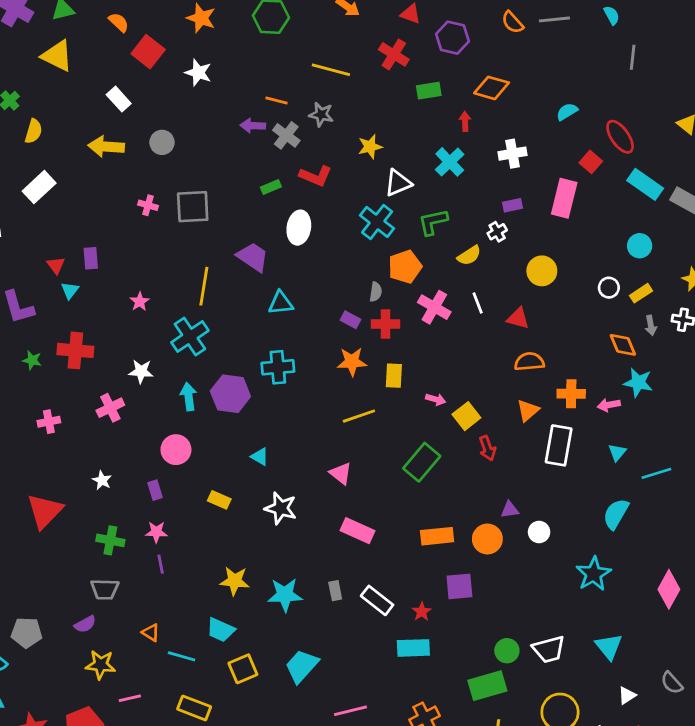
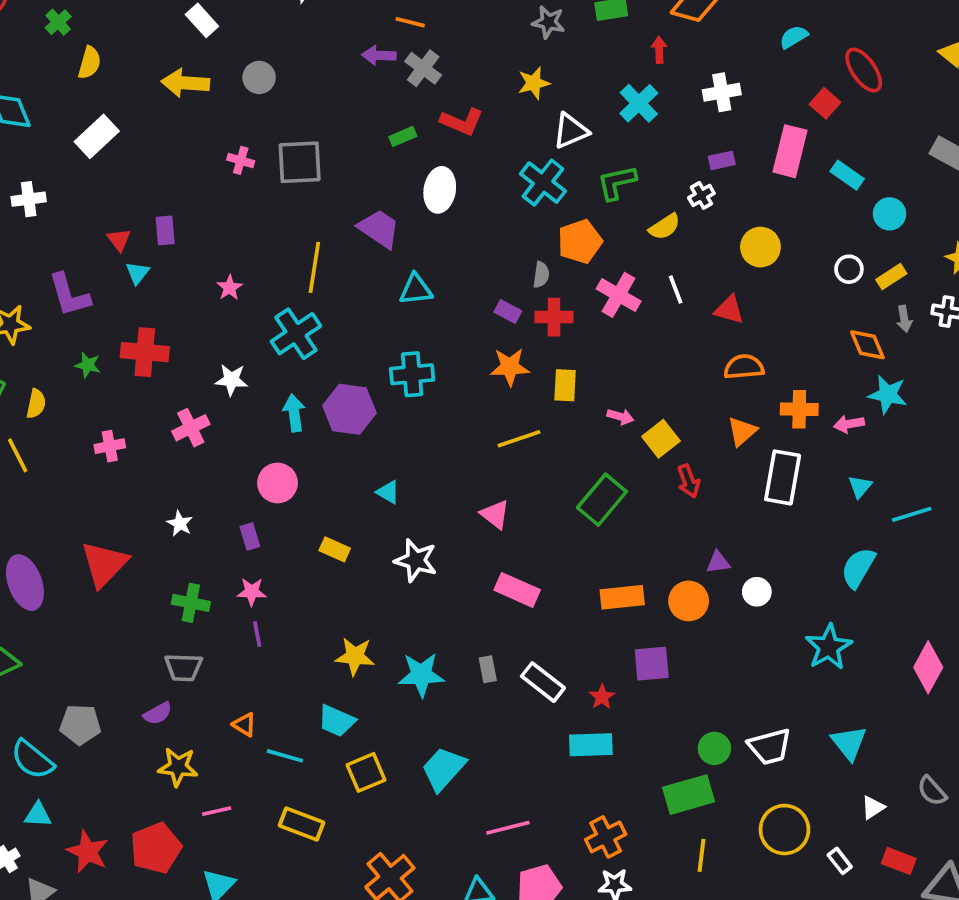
gray star: (321, 114) -> (548, 22), moved
cyan rectangle: (645, 184) -> (847, 175), moved, size x0.7

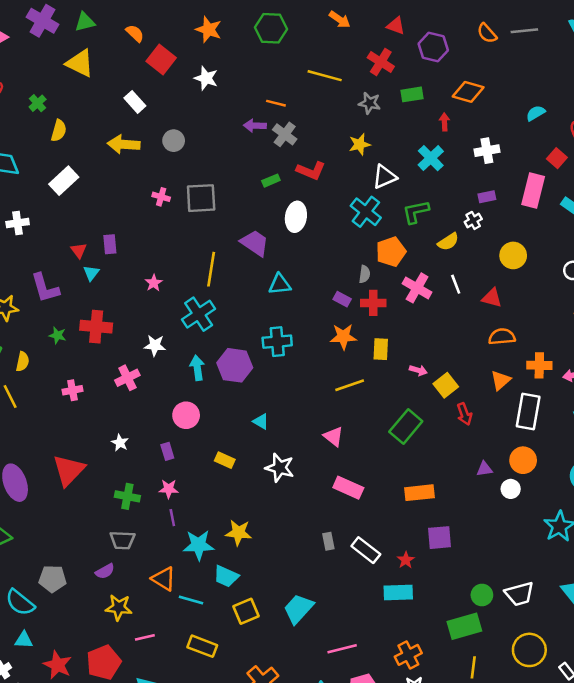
orange circle: (689, 601) -> (523, 460), moved
cyan star: (421, 675) -> (199, 545), moved
orange triangle: (244, 724) -> (164, 579), size x1.5

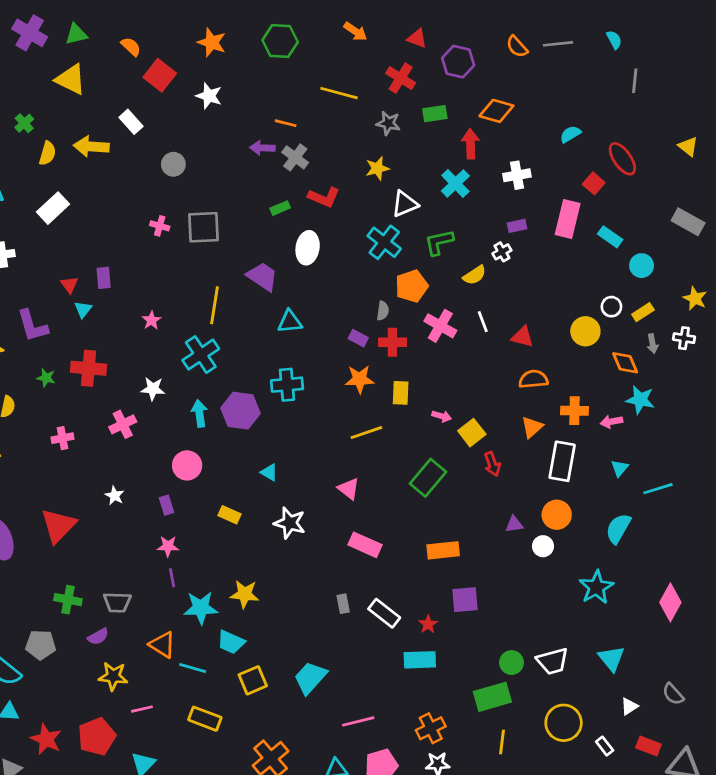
red arrow: (444, 122) -> (470, 144), size x1.5
yellow arrow: (124, 144) -> (91, 146), moved
yellow circle: (513, 255) -> (585, 331), moved
green cross: (127, 496) -> (68, 600), moved

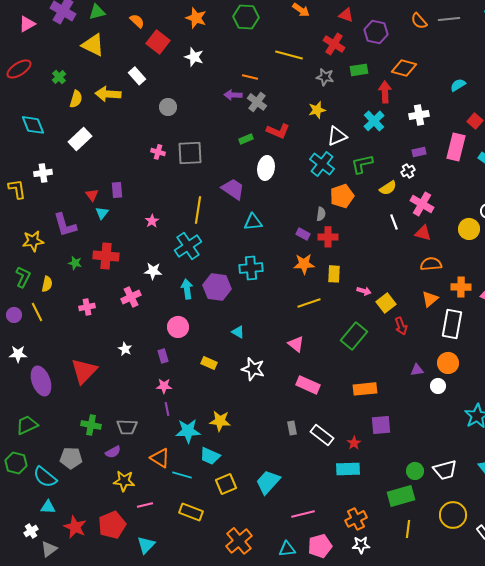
pink cross: (440, 326) -> (422, 204), moved

